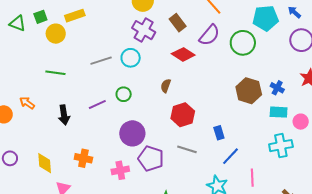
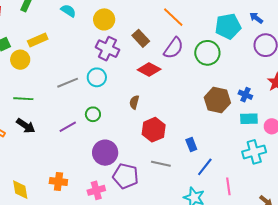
black arrow: (64, 115) -> (26, 126), moved, turned -42

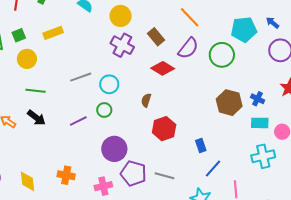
yellow circle: (20, 60) -> (27, 59), moved
cyan circle: (97, 77) -> (109, 84), moved
gray line: (161, 164) -> (164, 176), moved

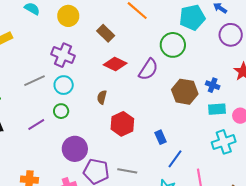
purple cross: (122, 45) -> (63, 55), moved
purple semicircle: (188, 48) -> (148, 69), moved

